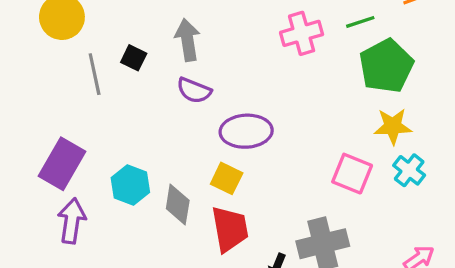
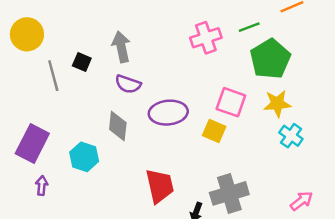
pink square: (352, 174) -> (231, 102), moved
yellow square: (227, 178) -> (214, 131), moved
gray diamond: (178, 205) -> (118, 126), moved
purple arrow: (72, 221) -> (42, 186), size x0.6

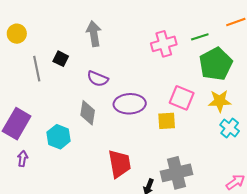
yellow circle: (27, 34) -> (17, 34), size x0.7
gray arrow: (121, 47) -> (94, 34), moved
yellow square: (214, 131) -> (167, 121), turned -30

